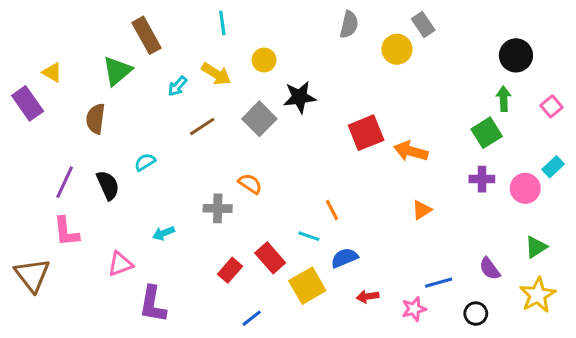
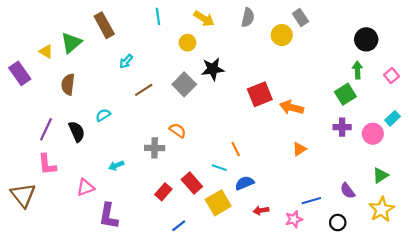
green triangle: (117, 71) -> (71, 43), moved
yellow triangle: (52, 72) -> (46, 51), moved
yellow arrow: (216, 74) -> (204, 19), moved

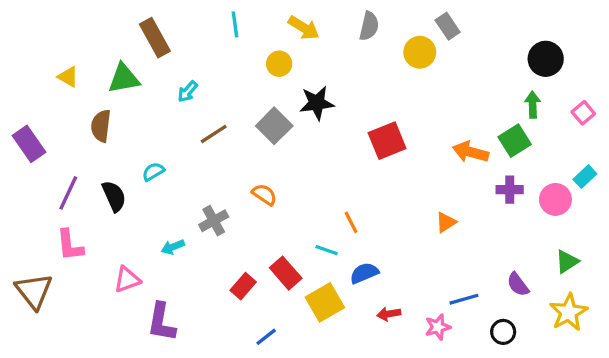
green triangle: (71, 43) -> (124, 78), moved, turned 30
purple rectangle: (20, 73) -> (29, 144), moved
orange arrow: (292, 107) -> (470, 152), moved
gray cross: (155, 148) -> (214, 221), moved, turned -30

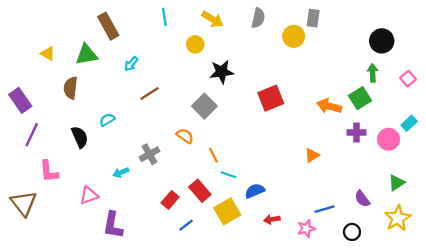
gray rectangle: (448, 26) -> (313, 18), turned 42
gray square: (274, 126) -> (204, 106), moved
purple line: (68, 193) -> (32, 135), moved
orange line: (351, 222) -> (214, 155), moved
blue line: (266, 337) -> (186, 225), moved

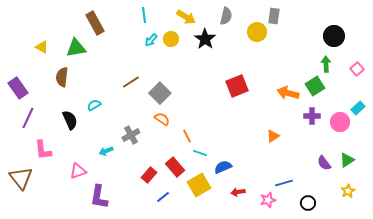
cyan arrow: (131, 64) -> (151, 40), moved
black star: (222, 72) -> (205, 39), moved, turned -30
gray square: (204, 106) -> (160, 93), moved
purple semicircle: (362, 199) -> (324, 163), moved
yellow star: (398, 218) -> (348, 191), size x0.6

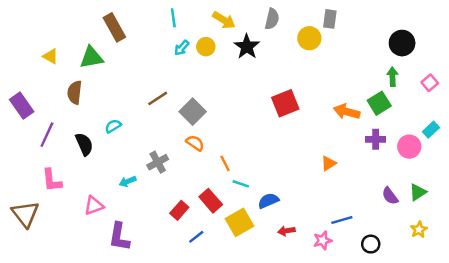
purple line: (28, 118) -> (47, 135), moved

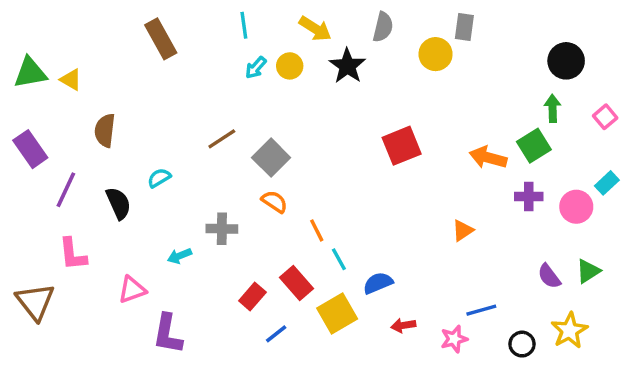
green triangle: (91, 57) -> (30, 73), moved
gray cross: (158, 162) -> (222, 229), turned 30
cyan line: (241, 184) -> (339, 259), turned 42
yellow star: (419, 230) -> (569, 330), moved, size x1.5

